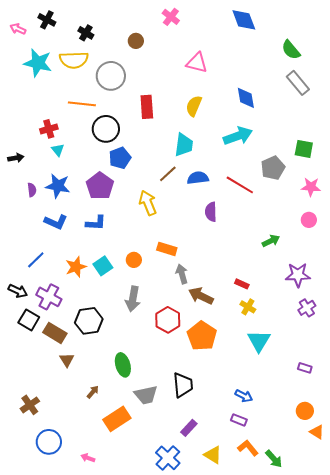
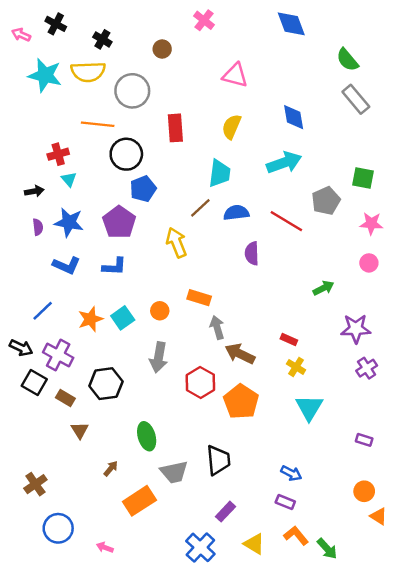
black arrow: (16, 158) -> (34, 191), moved
brown rectangle: (55, 333) -> (65, 398), size x0.7

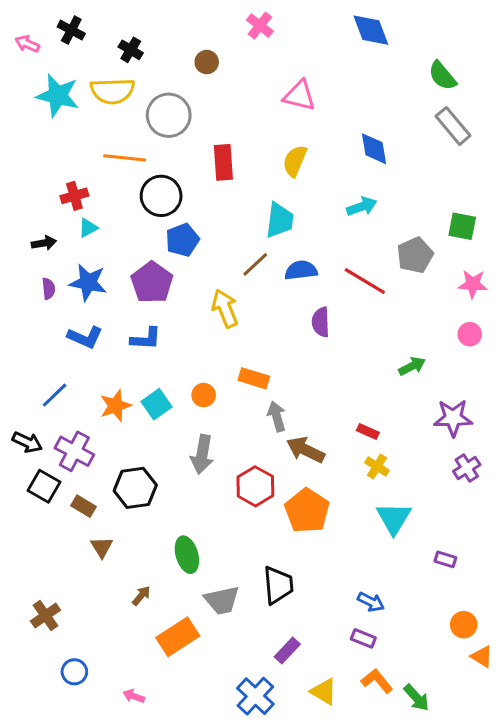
cyan arrow: (284, 163) -> (362, 206), size x0.7
cyan triangle: (69, 179) -> (88, 228), turned 42
purple rectangle: (364, 440) -> (445, 559), moved
blue circle: (58, 528) -> (74, 672), size x0.7

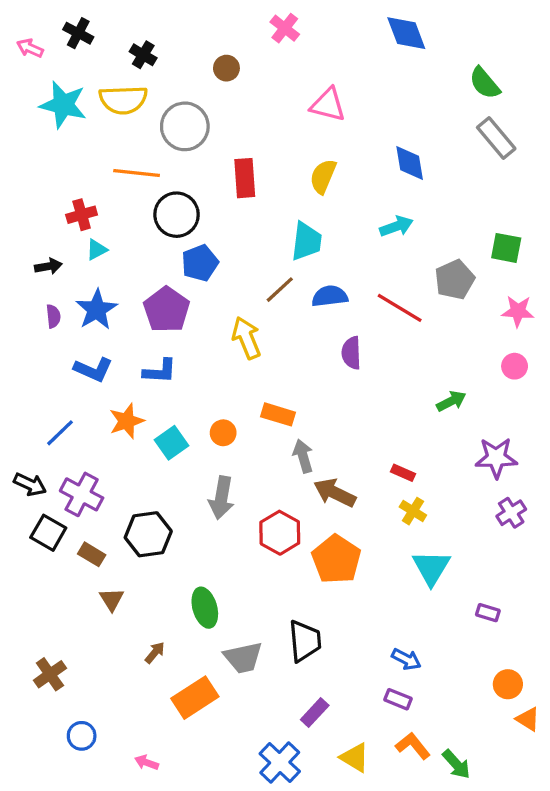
blue star: (88, 283) -> (97, 310), turned 30
orange star: (115, 406) -> (127, 421), moved

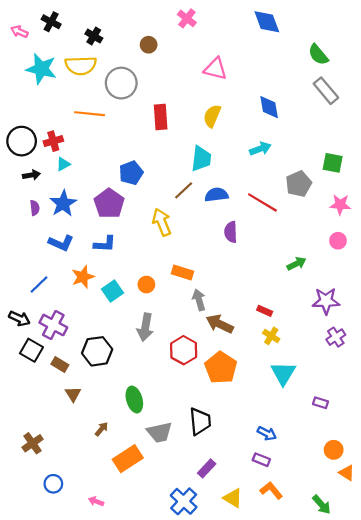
black circle: (177, 215) -> (22, 141), moved
green arrow: (456, 764) -> (322, 505), moved

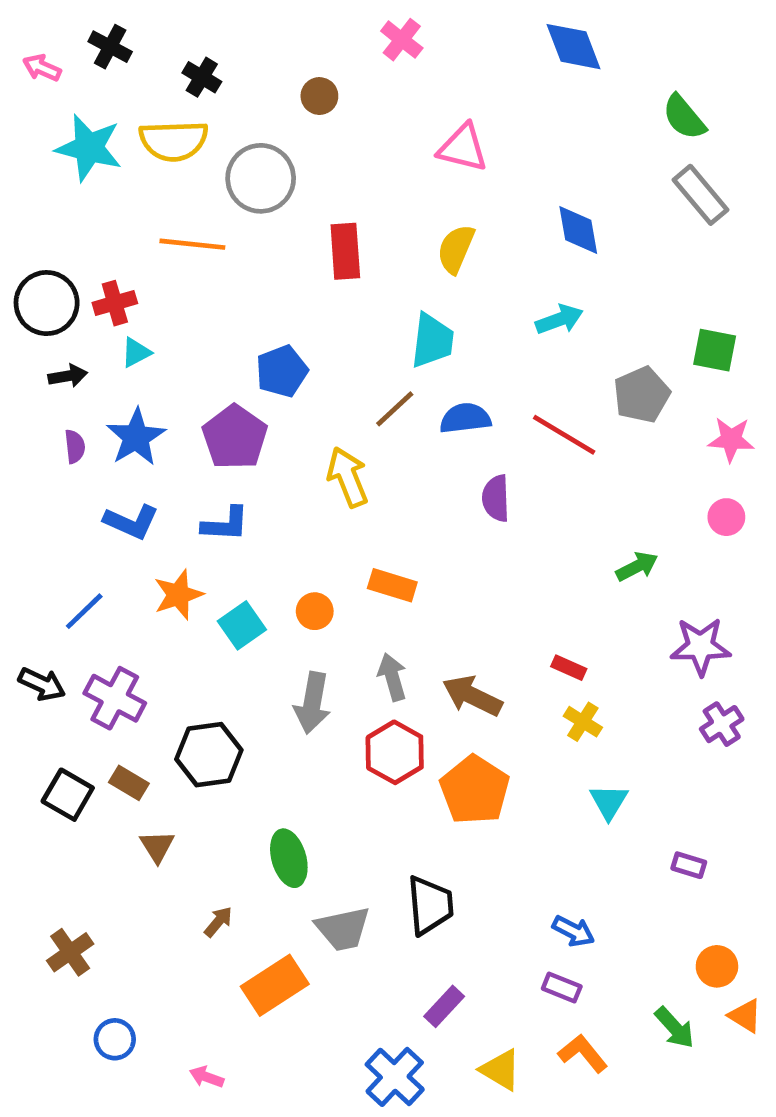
gray arrow: (199, 300) -> (392, 677), moved
black square: (31, 350) -> (68, 795), moved
cyan triangle: (283, 373) -> (609, 802), size x0.7
green arrow: (322, 505) -> (675, 1028), moved

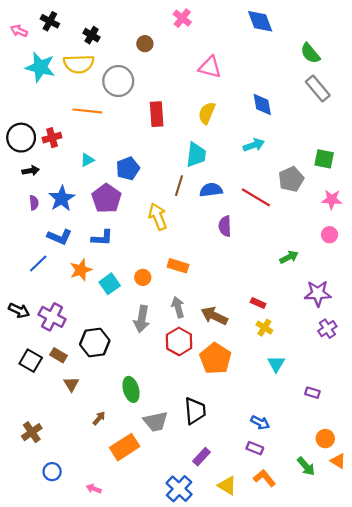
cyan triangle: (136, 352) -> (87, 160), moved
brown line: (395, 409) -> (179, 186), turned -30
blue line: (84, 611) -> (38, 264), moved

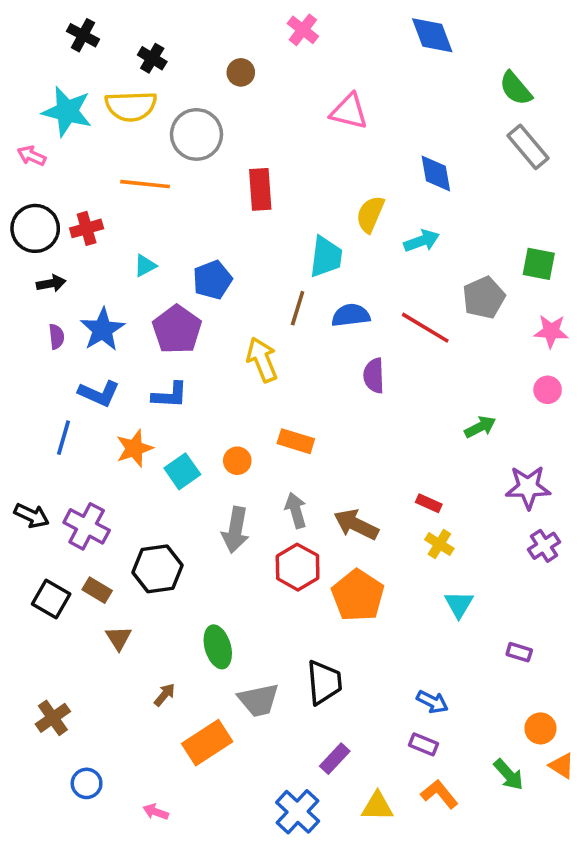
pink arrow: (19, 31) -> (32, 156), moved
yellow semicircle: (207, 113) -> (370, 214), moved
blue line: (38, 264) -> (64, 438), turned -30
yellow triangle: (227, 485) -> (377, 806), turned -30

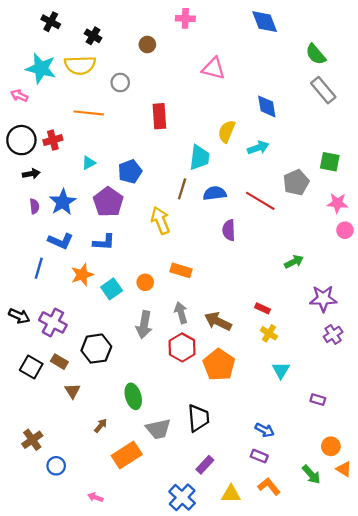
pink cross: (303, 30) -> (185, 18), turned -36
gray circle: (196, 134) -> (120, 83), size x0.6
pink circle: (548, 390) -> (345, 230), moved
blue circle: (87, 783) -> (56, 466), moved

